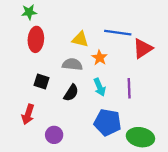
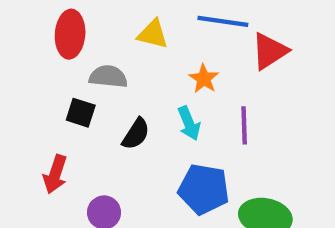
orange star: (100, 58) -> (204, 79), moved
gray semicircle: (72, 64) -> (108, 77), moved

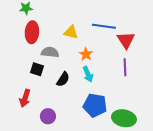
red triangle: (270, 51) -> (126, 40), turned -30
orange star: (204, 79) -> (86, 54), moved
purple line: (244, 125) -> (125, 67), moved

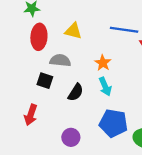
yellow triangle: (71, 32) -> (73, 31), moved
purple circle: (48, 116) -> (71, 137), moved

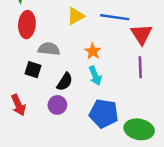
yellow triangle: (73, 31) -> (76, 16), moved, turned -42
red arrow: (31, 115) -> (18, 105), turned -42
purple circle: (71, 137) -> (57, 105), moved

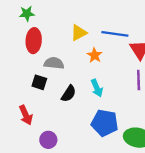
orange star: (93, 51) -> (95, 55), moved
purple circle: (57, 105) -> (48, 140), moved

